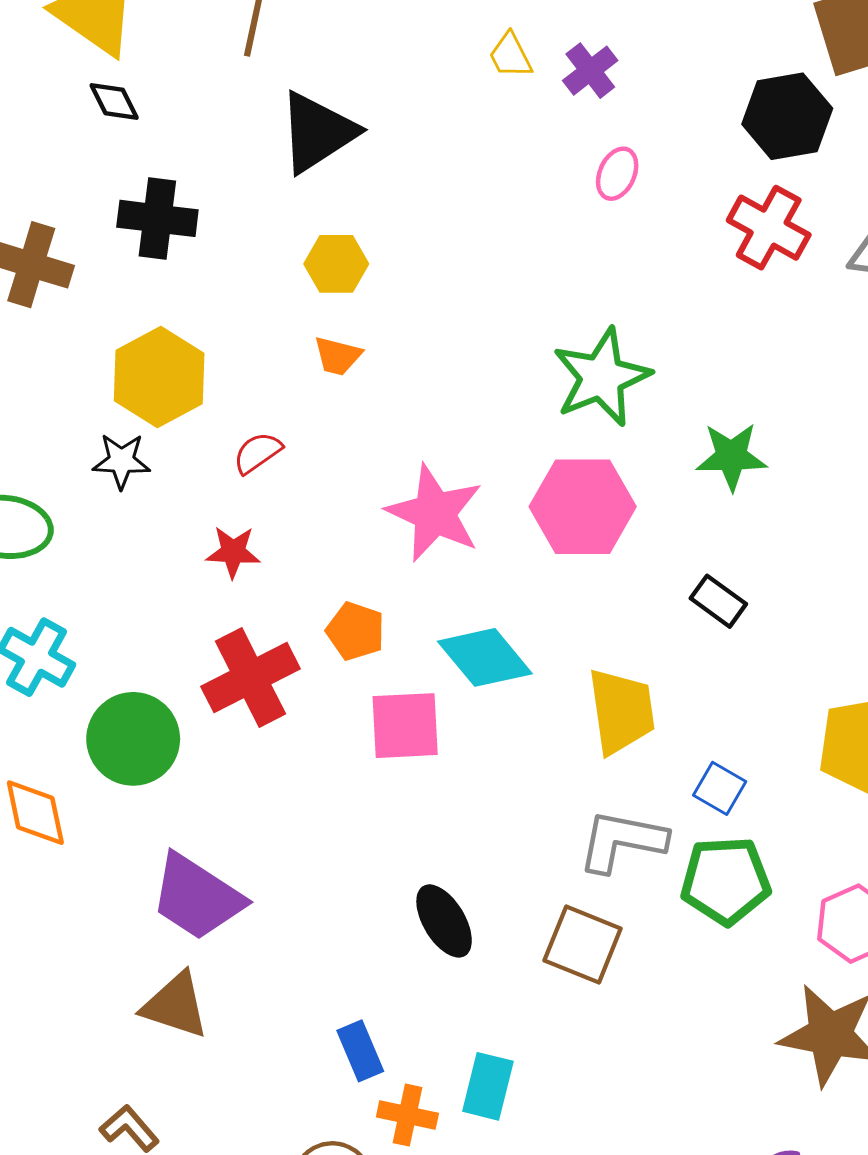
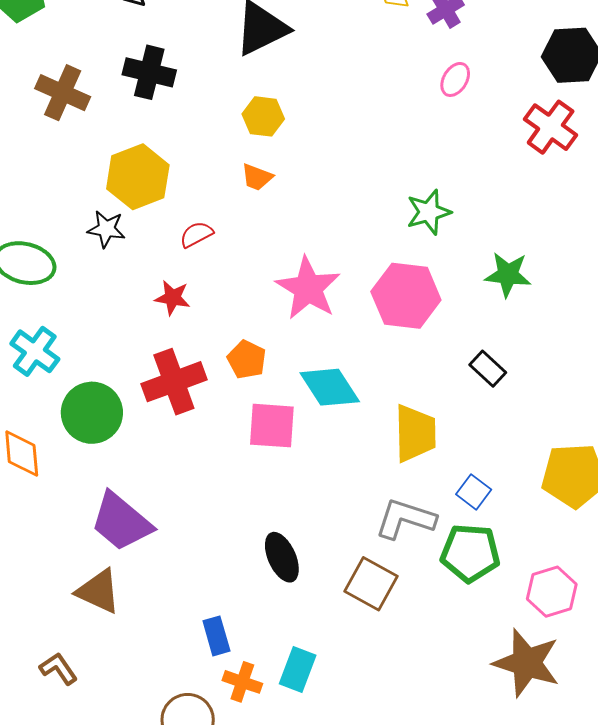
green star: (601, 377) -> (429, 212), size x0.7

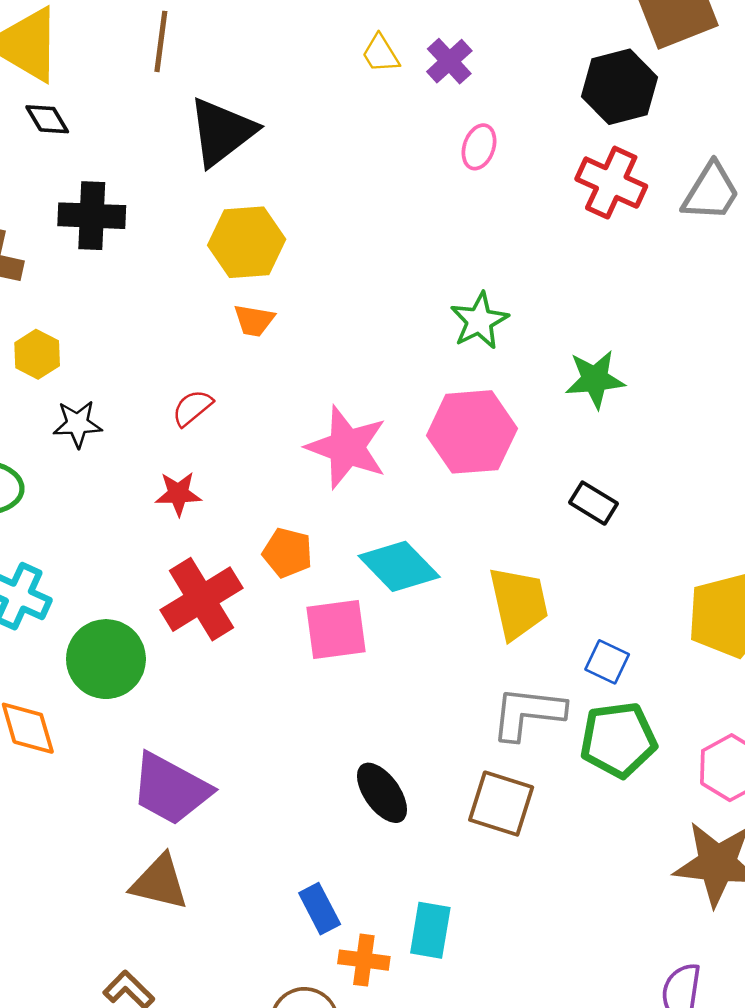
yellow hexagon: (263, 116) -> (247, 242), size x1.4
yellow hexagon: (138, 177) -> (37, 354), moved, size x0.6

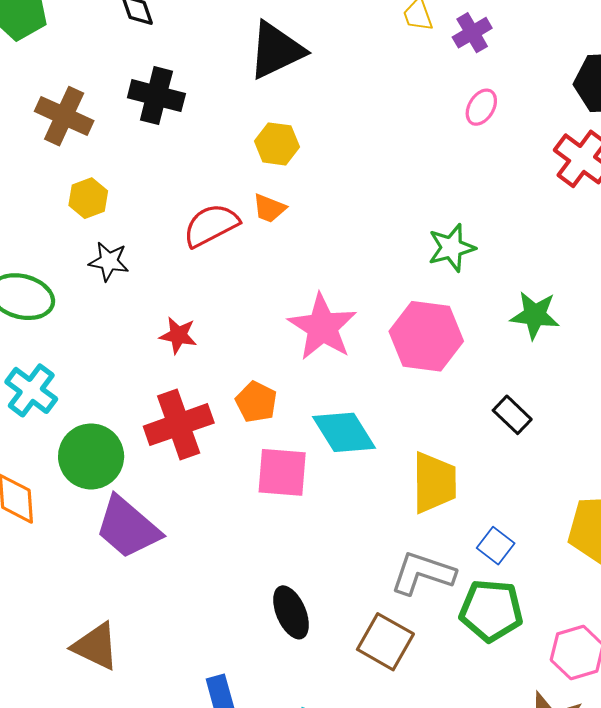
yellow hexagon: (247, 242) -> (277, 144), size x0.7
red semicircle: (192, 408) -> (211, 225), moved, size x1.6
purple trapezoid: (171, 789) -> (128, 528), moved

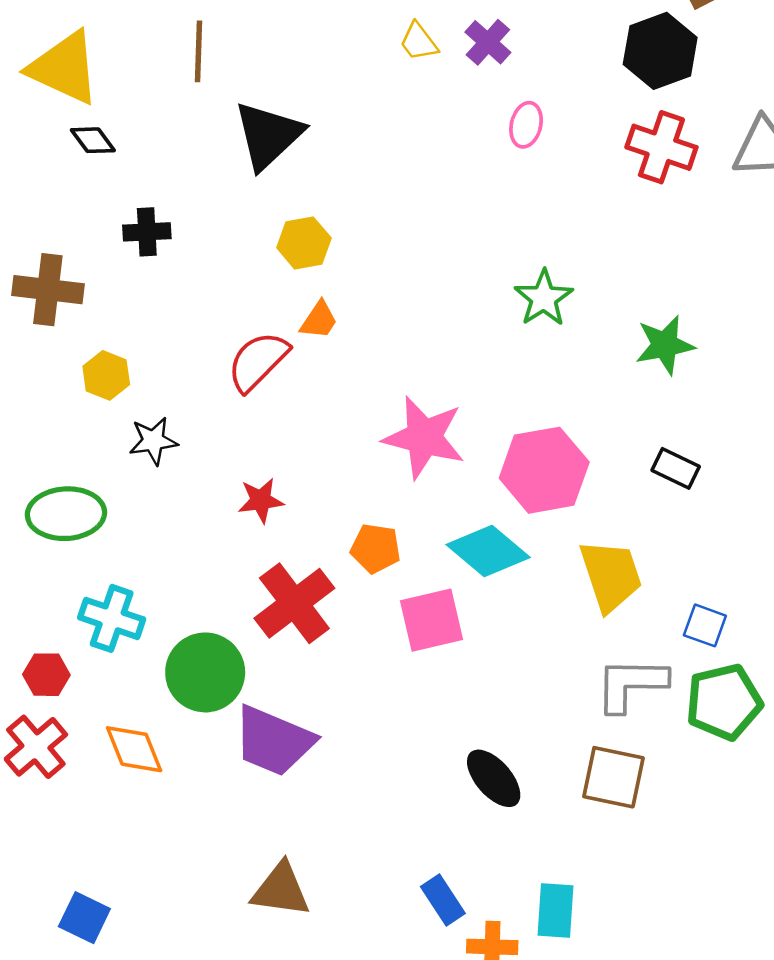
black cross: (156, 96) -> (147, 232), size x0.7
orange trapezoid: (269, 208) -> (319, 320), turned -60
pink hexagon: (426, 336) -> (544, 470), moved

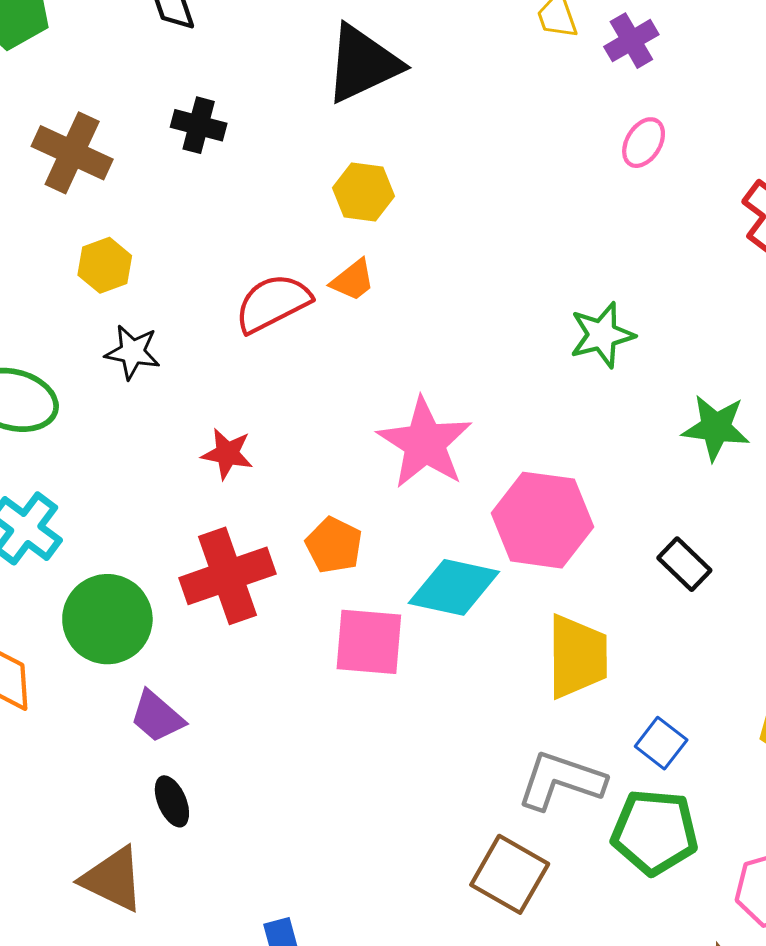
cyan diamond: (488, 551) -> (454, 587), turned -46
purple trapezoid: (274, 741) -> (157, 717), size x0.6
black ellipse: (494, 778) -> (172, 801), moved, size x0.7

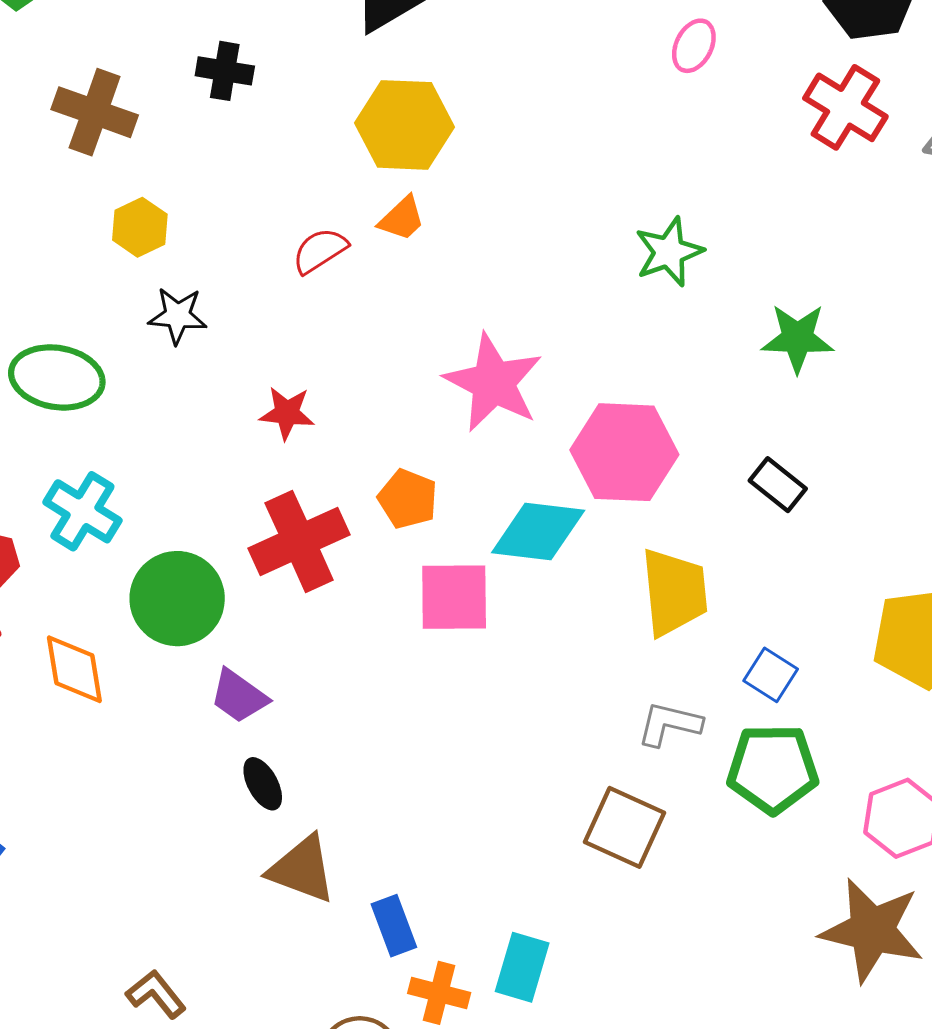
yellow hexagon: (363, 192) -> (404, 125), size x1.5
red semicircle: (273, 303) -> (320, 251), size x0.7
gray L-shape: (561, 781) -> (669, 724), size x0.7
brown triangle: (113, 879) -> (302, 869), moved

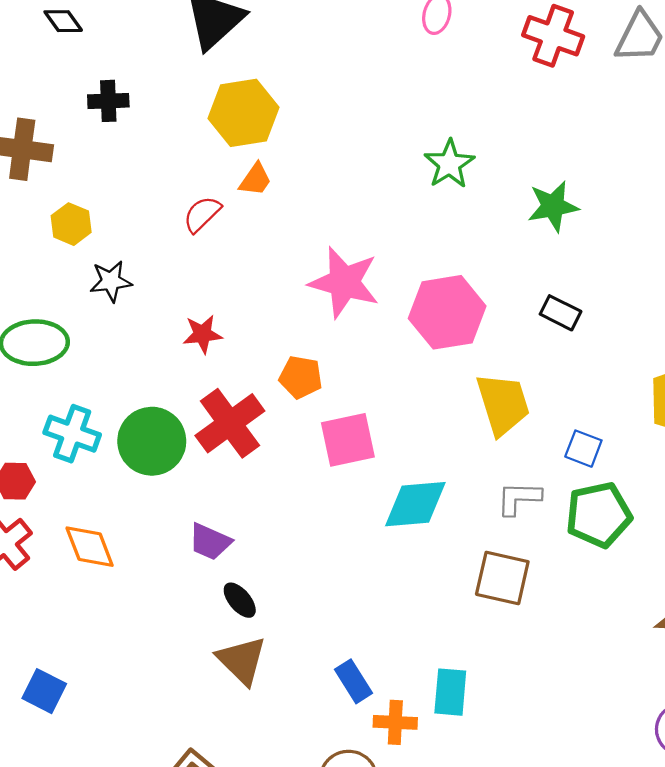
cyan diamond: (538, 531) -> (415, 504), moved
green circle: (177, 599) -> (152, 441), moved
brown triangle: (302, 869) -> (242, 660), moved, turned 36

